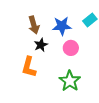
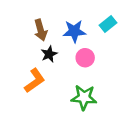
orange L-shape: (29, 67) -> (35, 81), turned -140
green star: (70, 81) -> (84, 97), turned -30

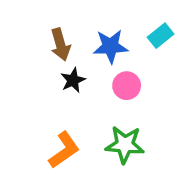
orange L-shape: (35, 81) -> (64, 150), moved

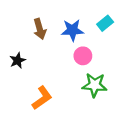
black star: (73, 80) -> (18, 61), moved
green star: (125, 145) -> (95, 85), moved

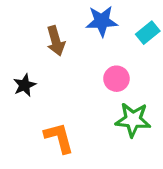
blue star: (72, 30) -> (102, 21), moved
orange L-shape: (42, 98) -> (59, 138), turned -70

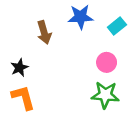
pink circle: (116, 79) -> (107, 62), moved
orange L-shape: (59, 138) -> (23, 97), moved

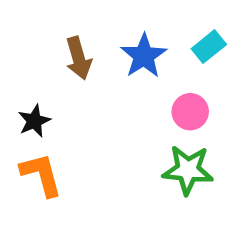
blue star: (81, 17) -> (144, 56), moved, turned -30

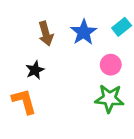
black star: (34, 121) -> (35, 70), moved

